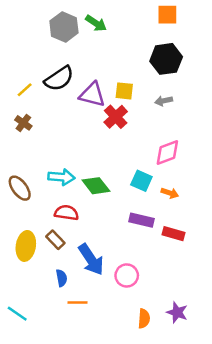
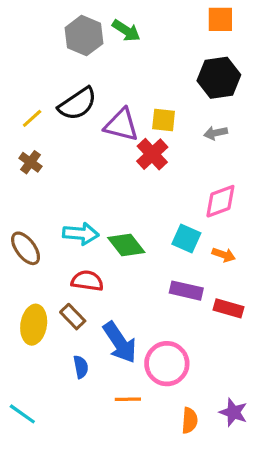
pink circle: (127, 275) -> (167, 364), size x1.4
orange line: (78, 303) -> (128, 399), moved

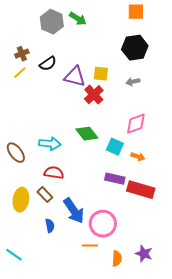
black semicircle: (78, 104) -> (48, 64), size x0.7
brown cross: (30, 162) -> (22, 54), moved, turned 32
green diamond: (126, 245) -> (87, 134), moved
red rectangle: (229, 308) -> (141, 190), size x1.5
orange line: (128, 399) -> (90, 246), moved

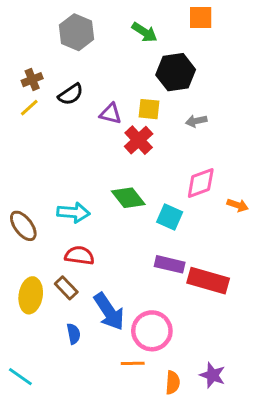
green arrow: (78, 19) -> (145, 32), moved
black hexagon: (135, 48) -> (176, 72), moved
purple triangle: (75, 77) -> (111, 114), size x0.7
orange arrow: (138, 157) -> (238, 205), moved

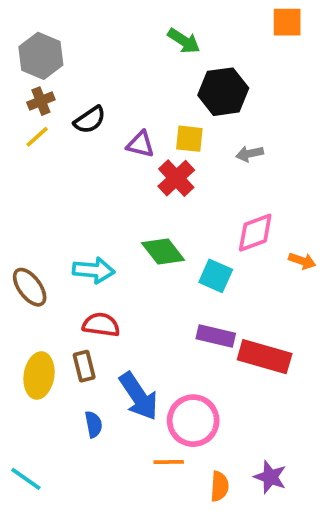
orange square: (201, 17) -> (287, 22), moved
gray hexagon: (77, 32) -> (41, 56), moved
brown rectangle: (66, 288) -> (84, 366), turned 30

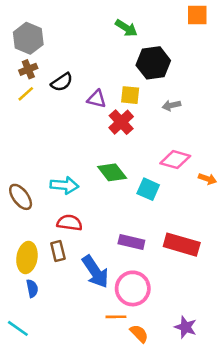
pink diamond: (255, 233) -> (175, 160), turned 36
purple rectangle: (216, 336) -> (131, 242), moved
blue semicircle: (94, 424) -> (32, 288), moved
orange semicircle: (219, 486) -> (139, 334), moved, turned -48

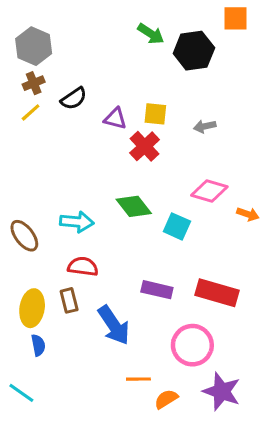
black hexagon: (153, 63) -> (194, 51), moved
pink circle: (133, 288) -> (192, 345), moved
purple star: (186, 327) -> (222, 391), size x1.4
orange semicircle: (139, 334) -> (166, 399), turned -78

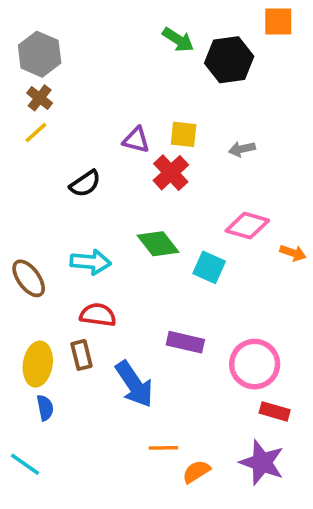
brown cross: (34, 83) -> (40, 98), turned -30
black semicircle: (74, 99) -> (85, 184), moved
red rectangle: (217, 293) -> (275, 411), moved, size x0.6
pink circle: (192, 345) -> (255, 364), moved

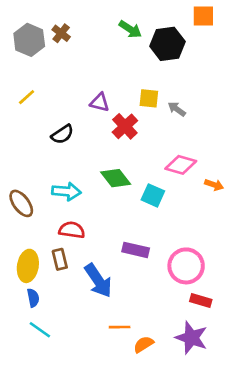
brown cross: (40, 98) -> (61, 33), moved
yellow square: (184, 134) -> (149, 98), moved
gray arrow: (242, 149) -> (177, 109), turned 48
cyan line: (25, 464) -> (40, 330), moved

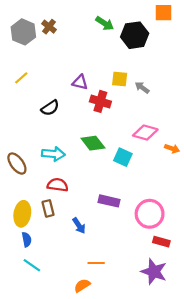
red cross: (125, 126) -> (100, 101), turned -30
blue arrow: (98, 281) -> (79, 226), size x0.6
orange semicircle: (144, 344) -> (82, 285), moved

